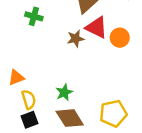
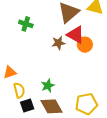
orange circle: (120, 38) -> (85, 45), moved
black square: (29, 120) -> (27, 105), moved

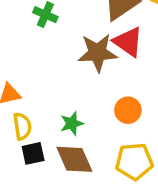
brown star: (58, 43) -> (98, 53), size x1.6
orange circle: (85, 45) -> (128, 110), moved

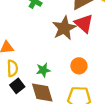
brown star: (98, 53) -> (64, 28), turned -30
black square: (33, 153) -> (17, 86), turned -32

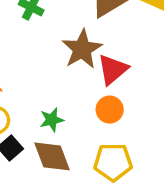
red triangle: (84, 23) -> (113, 69), moved, turned 42

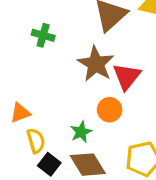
orange circle: (110, 110) -> (110, 110), moved

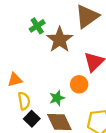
green cross: (43, 35) -> (37, 26), turned 35
brown star: (96, 64) -> (60, 40), moved

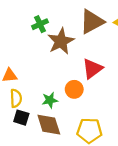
black square: (32, 119) -> (21, 118), turned -35

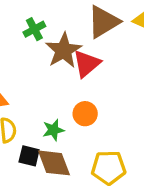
red triangle: (92, 69) -> (87, 64), moved
black square: (21, 118) -> (29, 156), moved

